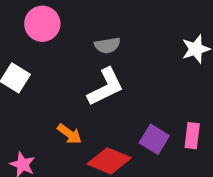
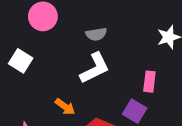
pink rectangle: (192, 136) -> (149, 82), moved

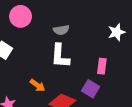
white L-shape: (95, 68) -> (60, 56), turned 120

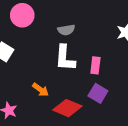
pink rectangle: (102, 66) -> (95, 65), moved

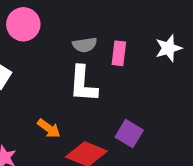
pink rectangle: (95, 65) -> (119, 53), moved

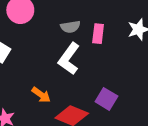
white L-shape: (83, 84) -> (69, 59), turned 32

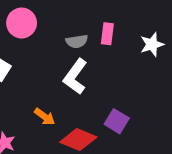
pink rectangle: (98, 34) -> (107, 34), moved

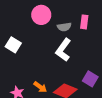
pink circle: (22, 23) -> (41, 15), moved
orange arrow: (45, 117) -> (40, 87), moved

